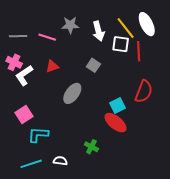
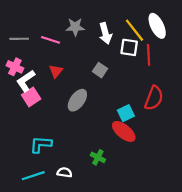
red triangle: (52, 66) -> (56, 71), turned -32
pink square: (24, 115) -> (31, 97), moved

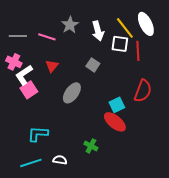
gray star: (75, 27) -> (70, 25), turned -30

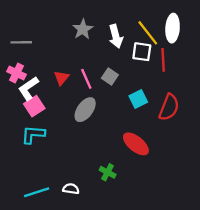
white ellipse: (146, 24) -> (173, 28), turned 30
pink line: (47, 37) -> (86, 79), moved, turned 48
cyan square: (117, 105) -> (138, 99), moved
cyan L-shape: (38, 134) -> (33, 134), moved

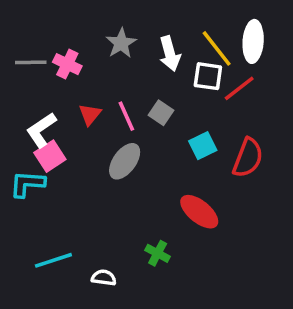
red line: (163, 60) -> (239, 88), turned 55
pink cross: (17, 73) -> (67, 64), moved
cyan L-shape: (33, 134) -> (27, 184), moved
cyan line: (37, 192) -> (53, 260), moved

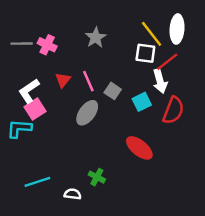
gray star: (121, 43) -> (96, 37), moved
white arrow: (170, 54) -> (160, 81), moved
gray square: (161, 113) -> (113, 91), moved
green cross: (158, 253) -> (97, 177), moved

